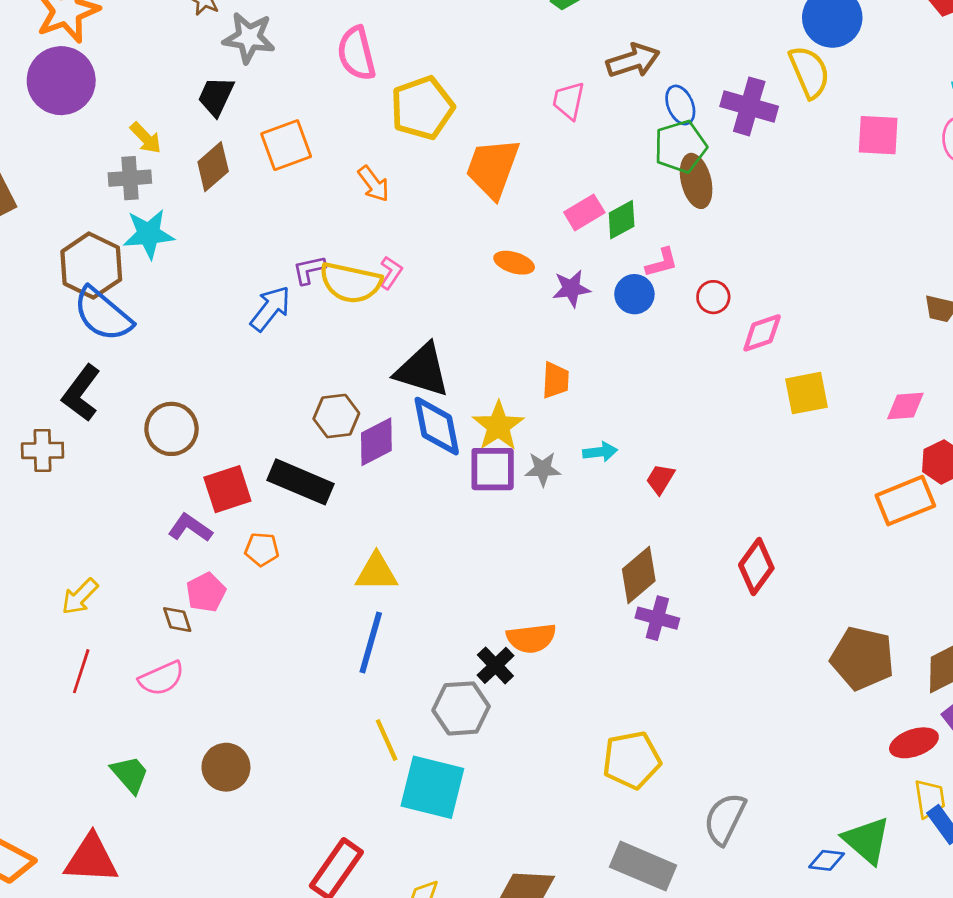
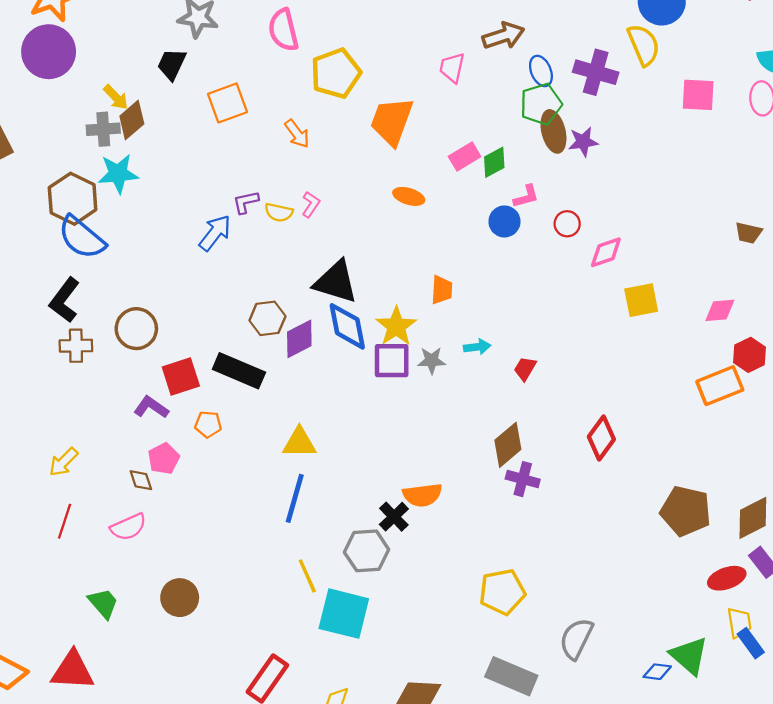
brown diamond: (213, 167) -> (132, 120), moved
yellow semicircle: (351, 283) -> (279, 212), size x0.6
purple star: (571, 288) -> (583, 142), moved
brown cross: (43, 450) -> (76, 346), moved

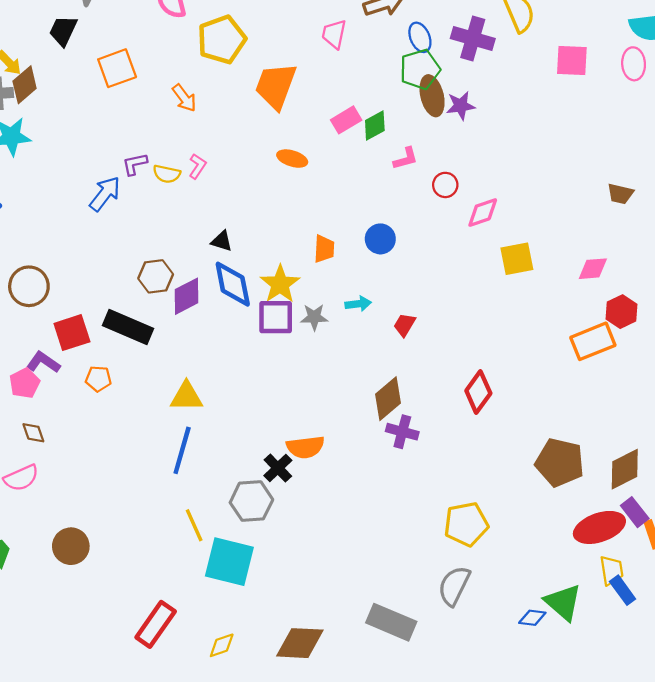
blue circle: (504, 221) -> (380, 239), moved
black triangle: (336, 282) -> (222, 241), size x0.5
pink pentagon: (164, 459) -> (25, 383), moved
red ellipse: (727, 578) -> (599, 527), size x1.4
yellow pentagon: (502, 592) -> (466, 524), moved

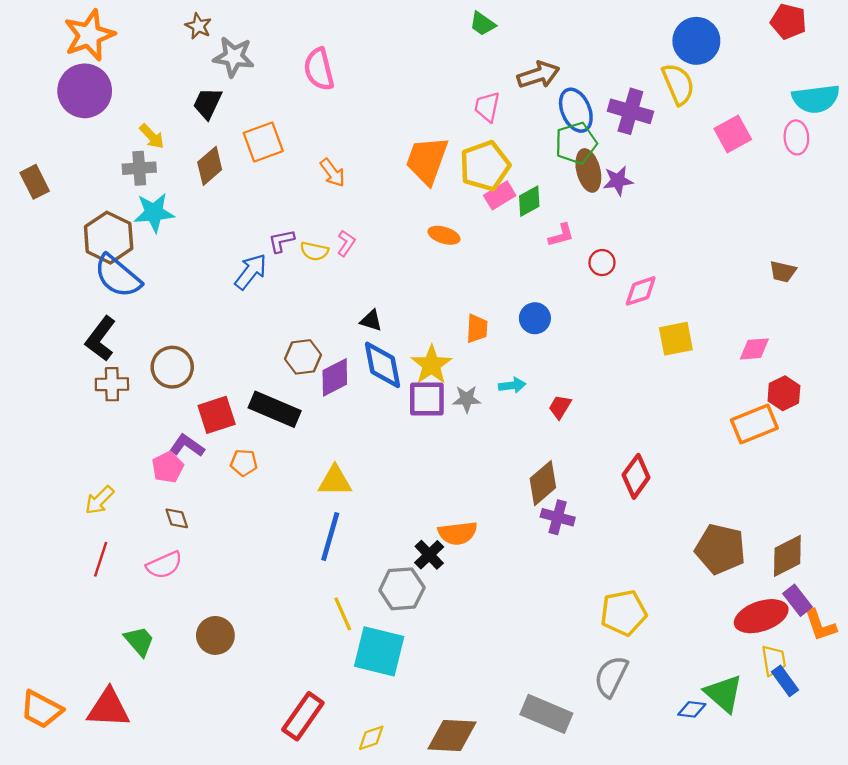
blue ellipse: (420, 37) -> (576, 110), size x1.4
yellow pentagon: (222, 40) -> (485, 166), moved
pink square: (572, 60) -> (733, 134), turned -32
brown diamond: (25, 85) -> (210, 166), moved

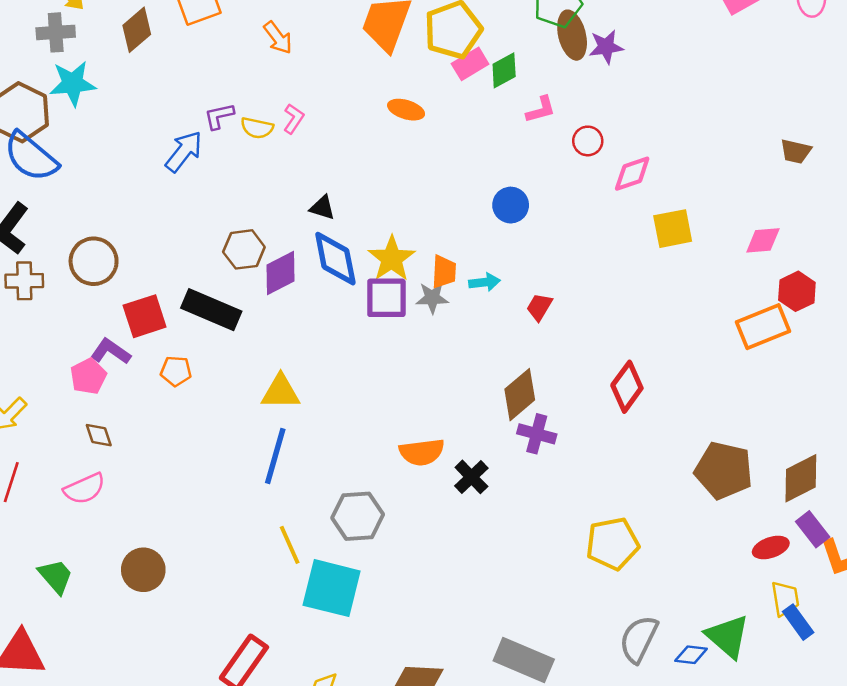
orange trapezoid: (477, 328) -> (444, 272), moved
black cross: (429, 555) -> (471, 477), moved
red ellipse: (761, 616) -> (771, 548), size x0.6
gray semicircle: (611, 676) -> (639, 639), moved

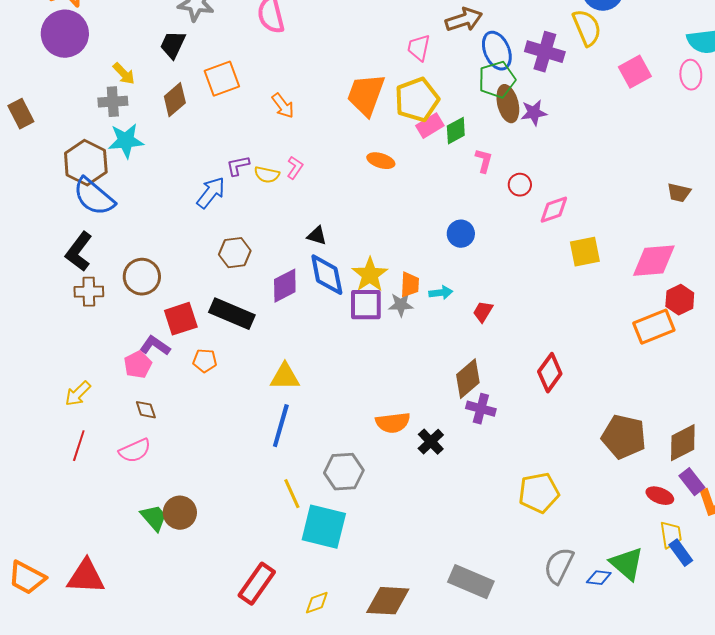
pink L-shape: (541, 110) -> (484, 161), turned -60
pink diamond: (763, 240) -> (654, 261), size x1.6
brown hexagon: (244, 249) -> (235, 253), moved
red ellipse: (771, 548) -> (660, 496), turned 40
green trapezoid: (56, 576) -> (154, 518), moved

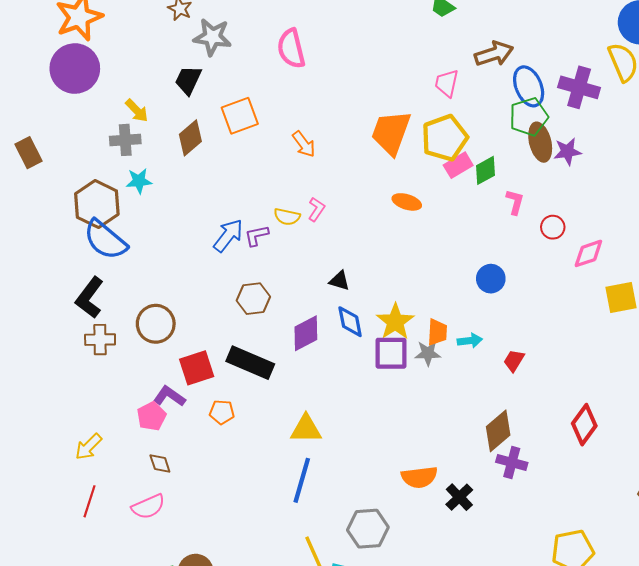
cyan star: (126, 141) -> (139, 181), size x0.7
purple L-shape: (238, 166) -> (257, 236), moved
blue diamond: (327, 275) -> (350, 322), size x0.7

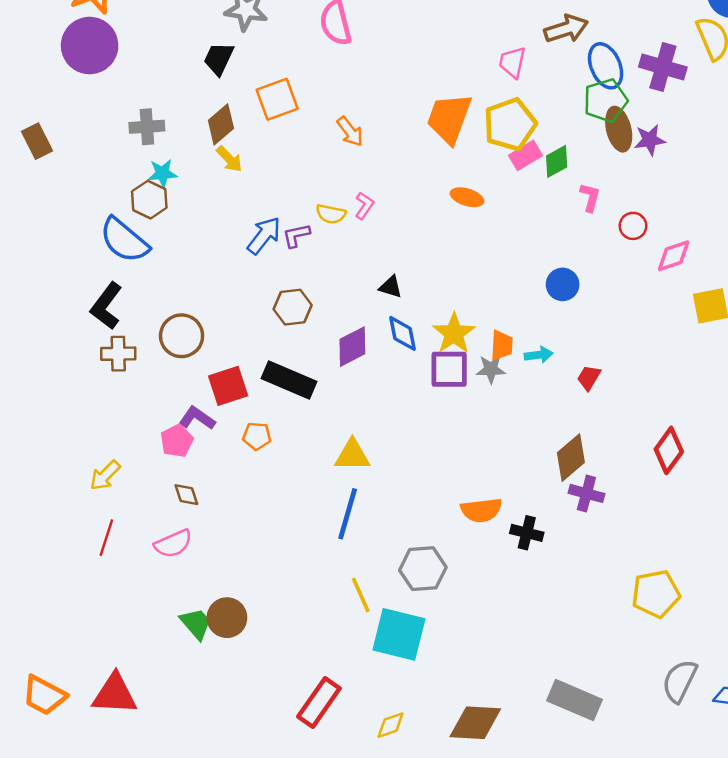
yellow arrow: (137, 111) -> (229, 159), moved
brown hexagon: (97, 204) -> (149, 200), moved, size x0.7
black cross: (459, 497) -> (527, 533), turned -32

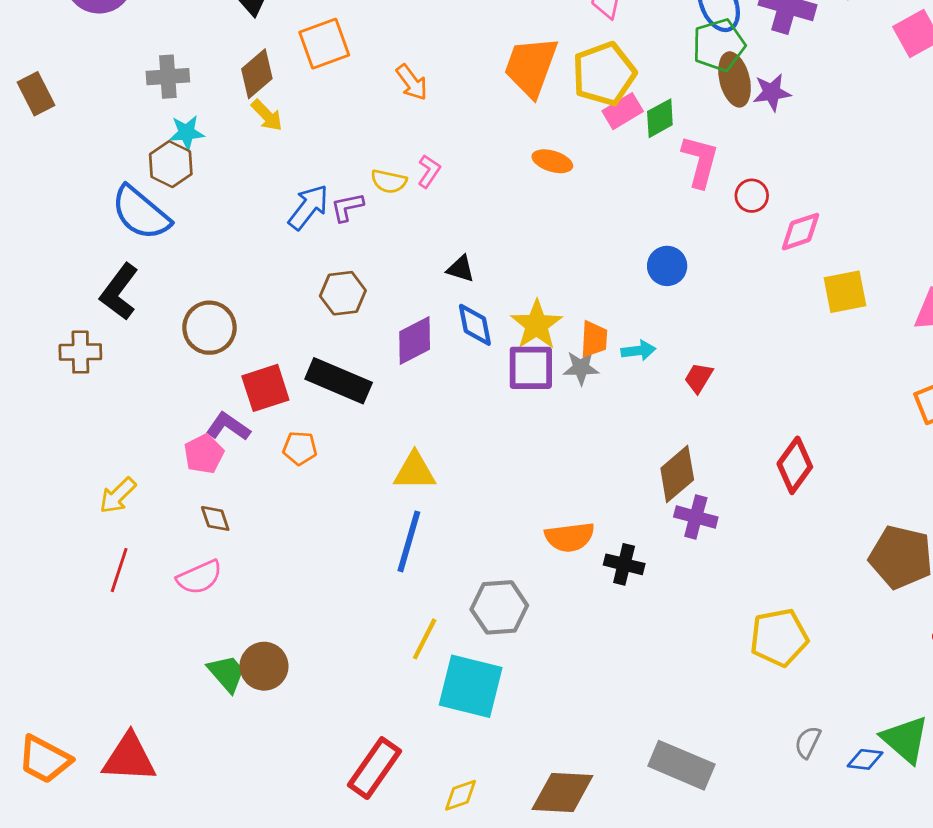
pink L-shape: (590, 197) -> (700, 161), size x1.5
brown cross: (118, 354) -> (80, 352), moved
yellow line: (361, 595) -> (425, 639), turned 51
gray semicircle: (680, 681) -> (808, 742), size x0.6

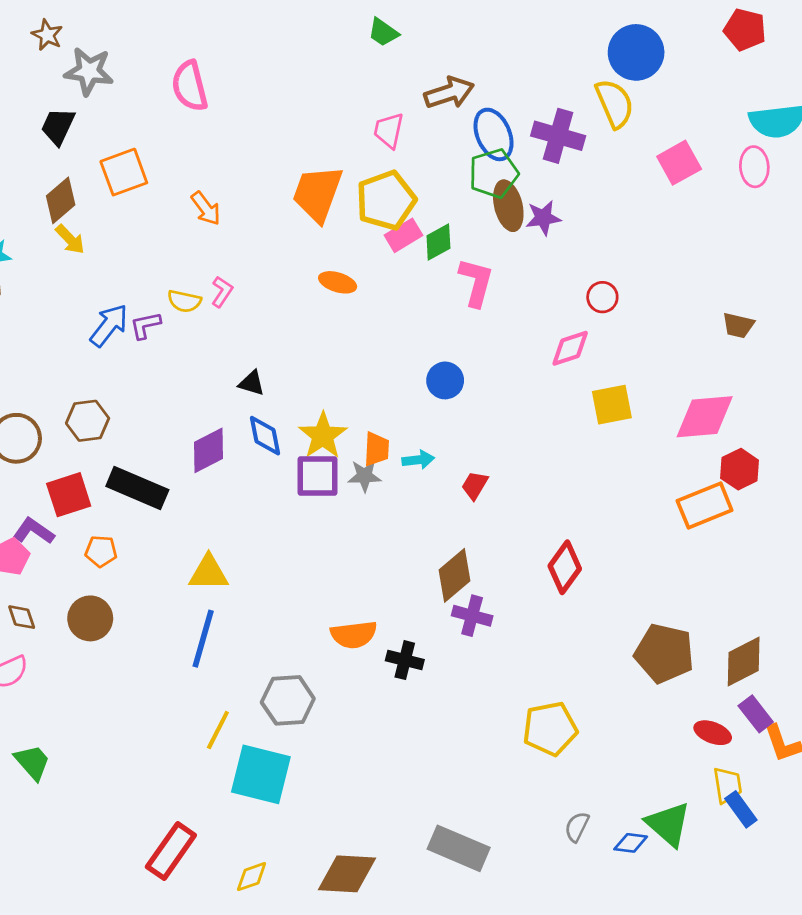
red circle: (752, 196) -> (602, 297), moved
brown hexagon: (343, 293) -> (88, 421), moved
brown circle: (264, 666) -> (90, 618), moved

